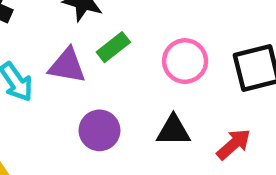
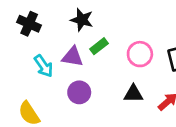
purple circle: (99, 130) -> (79, 92), moved

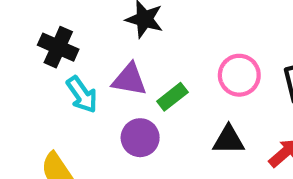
black cross: (29, 24) -> (58, 47), moved
green rectangle: (99, 46) -> (172, 97), moved

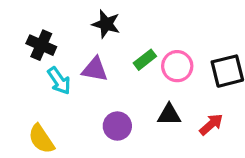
green rectangle: (172, 97) -> (145, 60), moved
purple circle: (140, 138) -> (117, 126), moved

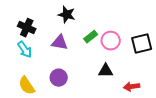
cyan arrow: (59, 81) -> (25, 50), moved
red arrow: (211, 124) -> (132, 87), moved, turned -147
purple circle: (117, 126) -> (59, 78), moved

